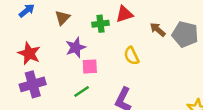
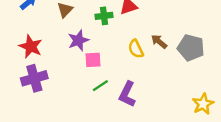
brown arrow: (158, 30) -> (159, 42), moved
gray pentagon: (185, 34) -> (191, 48), moved
green line: (82, 92) -> (100, 86), moved

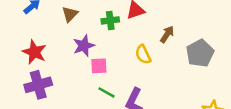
brown arrow: (159, 42) -> (167, 34), moved, turned 84
gray pentagon: (191, 48) -> (200, 53), turned 30
green line: (100, 86) -> (106, 92), turned 63

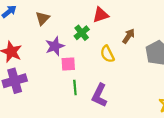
green cross: (110, 20) -> (82, 33), moved, turned -32
green line: (106, 92) -> (75, 87), turned 56

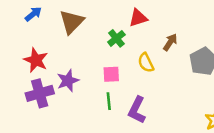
brown triangle: (43, 18) -> (72, 22), size x1.5
purple star: (55, 46) -> (68, 81), moved
pink square: (68, 64) -> (111, 74), moved

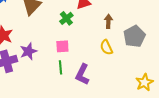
brown arrow: (170, 42) -> (108, 21), turned -32
yellow semicircle: (146, 63) -> (106, 47), moved

